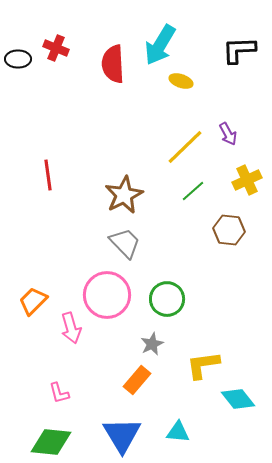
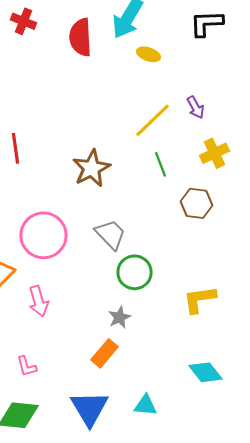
green line: (193, 191) -> (160, 164), turned -70
gray trapezoid: (125, 243) -> (110, 234), moved
pink circle: (107, 295) -> (44, 235), moved
yellow L-shape: (203, 365) -> (200, 299), moved

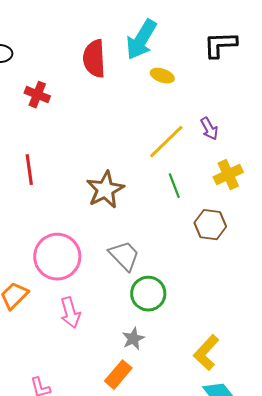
red cross: (24, 21) -> (37, 95), moved
yellow L-shape: (200, 299) -> (206, 353), moved, turned -39
pink arrow: (38, 301) -> (70, 313), moved

